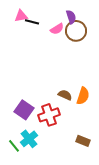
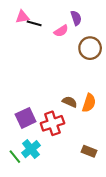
brown circle: (76, 31) -> (90, 48), moved
purple square: (24, 110) -> (26, 118), turned 30

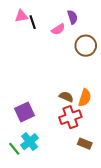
black line: (34, 23) -> (33, 22), turned 56
red cross: (52, 123) -> (70, 117), moved

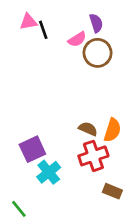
brown circle: (86, 46) -> (98, 53), moved
cyan cross: (30, 142) -> (49, 172), moved
green line: (14, 149) -> (19, 209), moved

